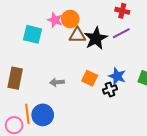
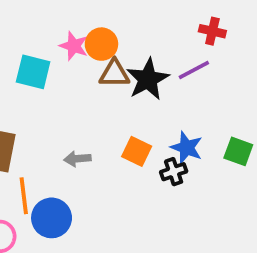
red cross: (122, 11) -> (212, 31), moved
orange line: (27, 114) -> (24, 196), moved

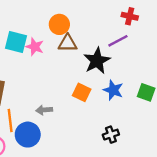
pink star: (74, 46) -> (35, 47), moved
black star: (148, 79) -> (97, 61), moved
gray arrow: (77, 159) -> (44, 110), moved
black cross: (174, 172) -> (111, 135), moved

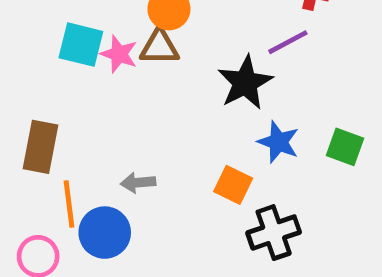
brown triangle: (68, 43) -> (159, 47), moved
orange square: (82, 92) -> (233, 185), moved
black cross: (111, 135) -> (274, 233), size x1.5

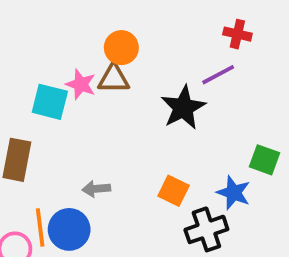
cyan square: (81, 45) -> (50, 102), moved
blue star: (278, 142) -> (234, 193), moved
orange line: (69, 204) -> (40, 228), moved

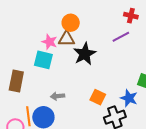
cyan square: (50, 102) -> (43, 60), moved
black star: (183, 108) -> (85, 54), moved

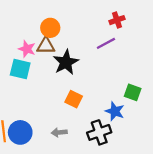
red cross: (131, 16) -> (117, 20), turned -32
gray arrow: (58, 96) -> (59, 132), moved
orange square: (98, 97) -> (74, 99), moved

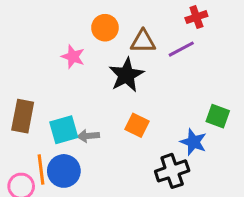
brown triangle: (46, 46) -> (143, 41), moved
cyan square: (20, 69) -> (64, 130), moved, turned -30
gray arrow: (59, 132) -> (88, 136), moved

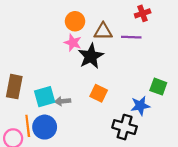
purple line: (181, 49) -> (131, 37), turned 30
pink star: (73, 57) -> (73, 43), moved
blue star: (193, 142) -> (140, 106), turned -30
black cross: (172, 171) -> (125, 127), turned 35

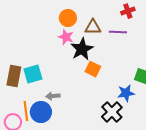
orange square: (99, 93) -> (93, 69), moved
cyan square: (45, 97) -> (33, 74), moved
gray arrow: (63, 101) -> (53, 96), moved
black cross: (125, 127) -> (112, 112), turned 30

